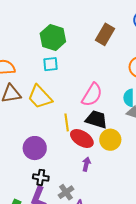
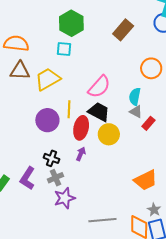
yellow trapezoid: (40, 97) -> (48, 79), turned 92
red ellipse: (82, 139) -> (81, 128), turned 60
purple circle: (35, 148) -> (47, 120), moved
black cross: (41, 177) -> (52, 158), moved

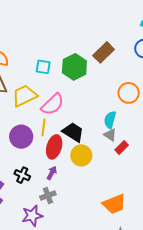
green hexagon: (71, 23) -> (74, 67), moved
pink semicircle: (99, 87) -> (53, 104), moved
gray cross: (56, 178) -> (48, 196), moved

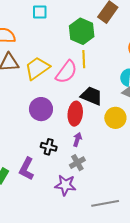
cyan square: (43, 67) -> (40, 12), moved
yellow line: (44, 127) -> (84, 59), moved
yellow circle: (81, 155) -> (115, 118), moved
purple star: (32, 216) -> (65, 185), turned 30

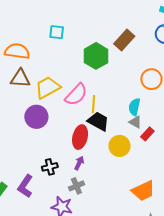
yellow line: (84, 59) -> (94, 104), moved
purple circle: (41, 109) -> (36, 117), moved
black cross: (49, 147) -> (50, 167), turned -35

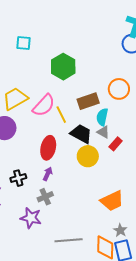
brown rectangle: (124, 40) -> (88, 101), moved, turned 30
yellow line: (94, 104) -> (61, 115), turned -30
black trapezoid: (98, 121) -> (81, 134), moved

